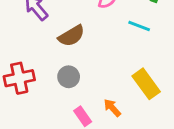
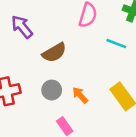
orange arrow: (112, 108) -> (80, 95), moved

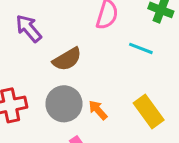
gray circle: (52, 90) -> (64, 104), size x1.5

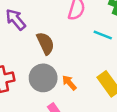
brown semicircle: (67, 59) -> (45, 43), turned -85

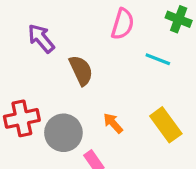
gray circle: (43, 78) -> (63, 133), moved

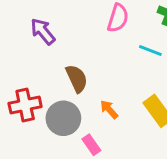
brown semicircle: (81, 70) -> (77, 78), moved

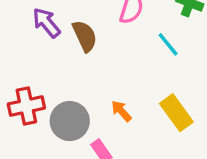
cyan line: (150, 50) -> (168, 44), turned 30
brown semicircle: (77, 78) -> (85, 36), moved

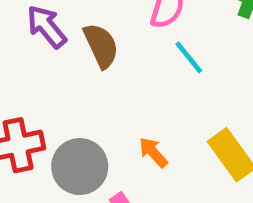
cyan line: (168, 44) -> (189, 57), moved

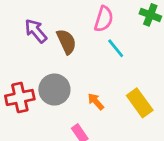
gray circle: (80, 167) -> (54, 90), moved

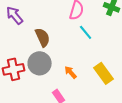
purple arrow: (36, 31) -> (15, 15), moved
brown semicircle: (66, 42) -> (43, 37), moved

